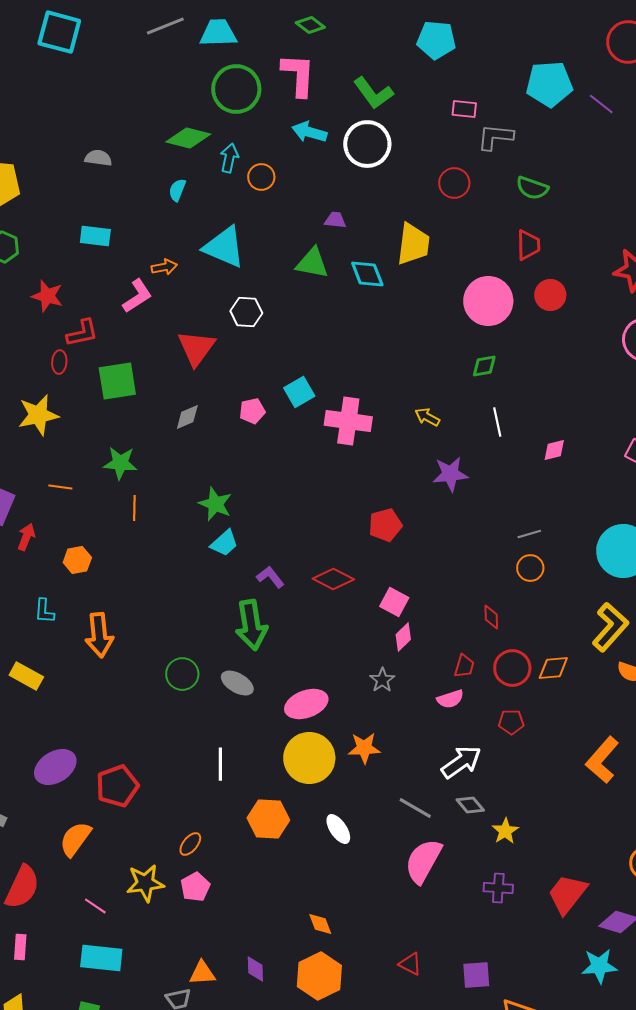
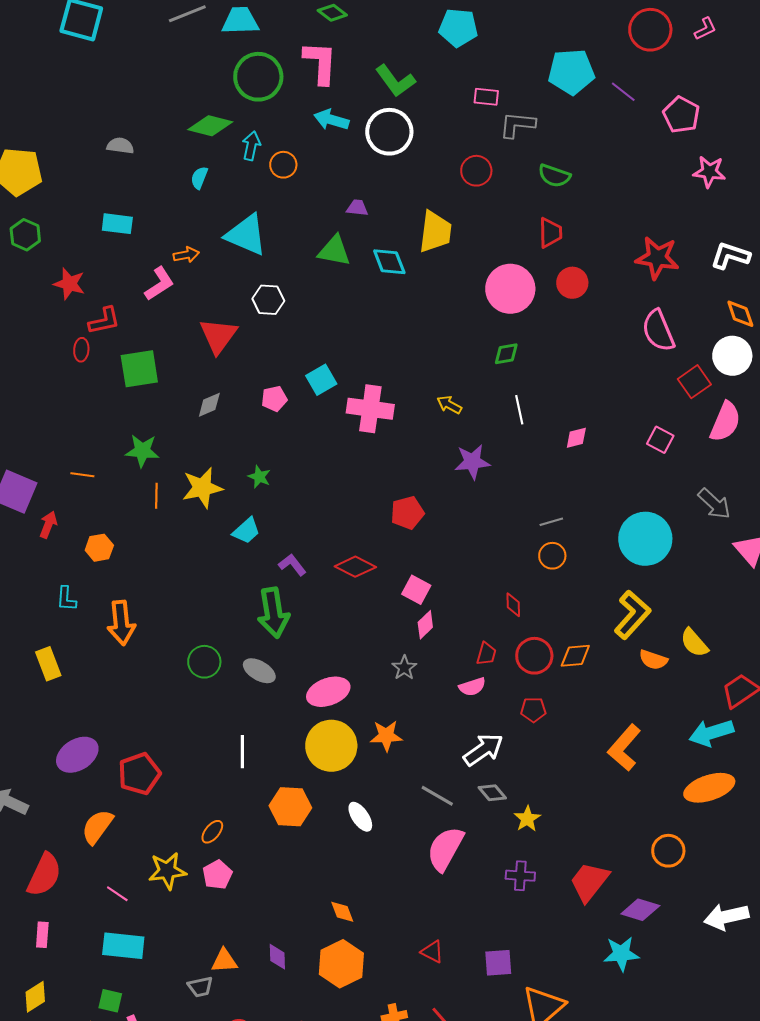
yellow star: (38, 415) -> (202, 488), moved
green star: (215, 504) -> (259, 477), moved, size x0.7
yellow rectangle: (26, 676) -> (48, 664), turned 40

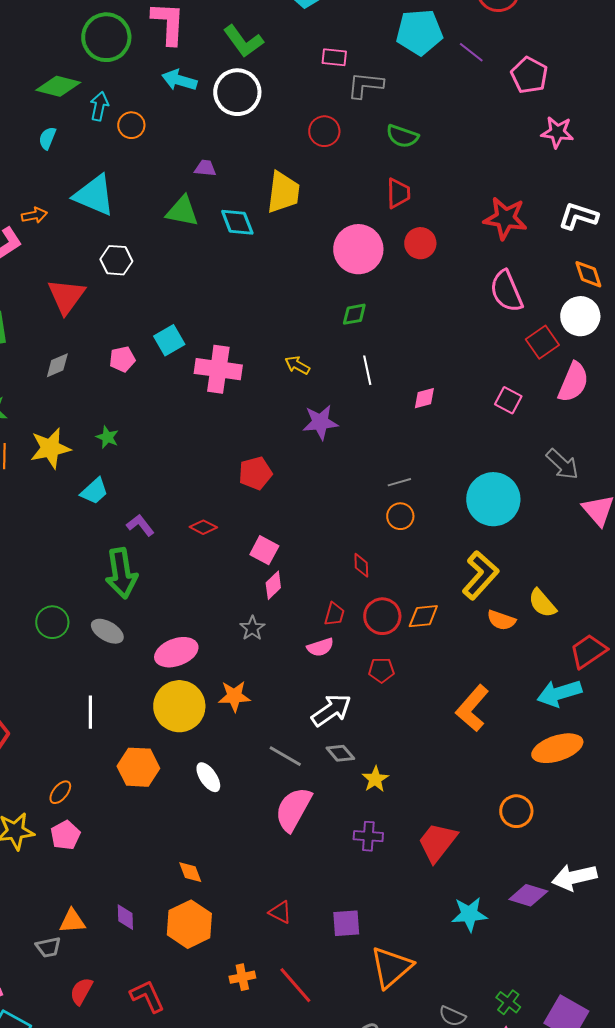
red diamond: (355, 567) -> (203, 527), size x0.7
purple diamond: (640, 910) -> (528, 895), moved

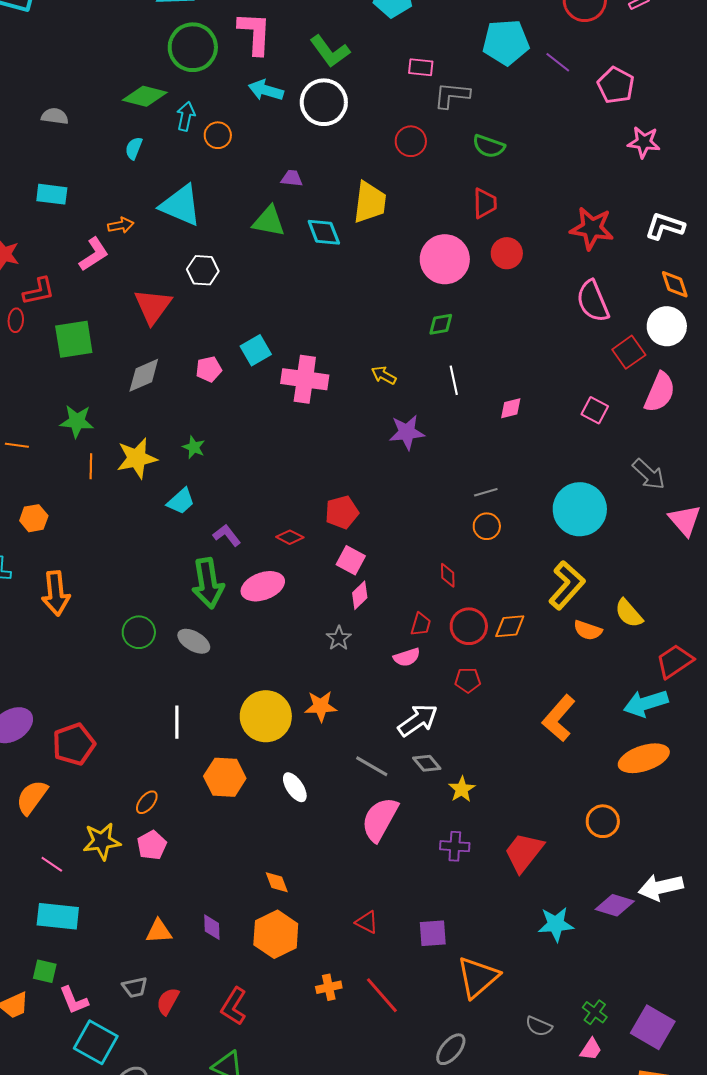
gray diamond: (57, 365) -> (144, 375), size x1.4
red pentagon: (255, 473) -> (342, 512), moved
pink ellipse: (176, 652) -> (263, 586), moved
gray trapezoid: (48, 947) -> (135, 987), moved
red L-shape: (147, 996) -> (234, 1006), turned -123

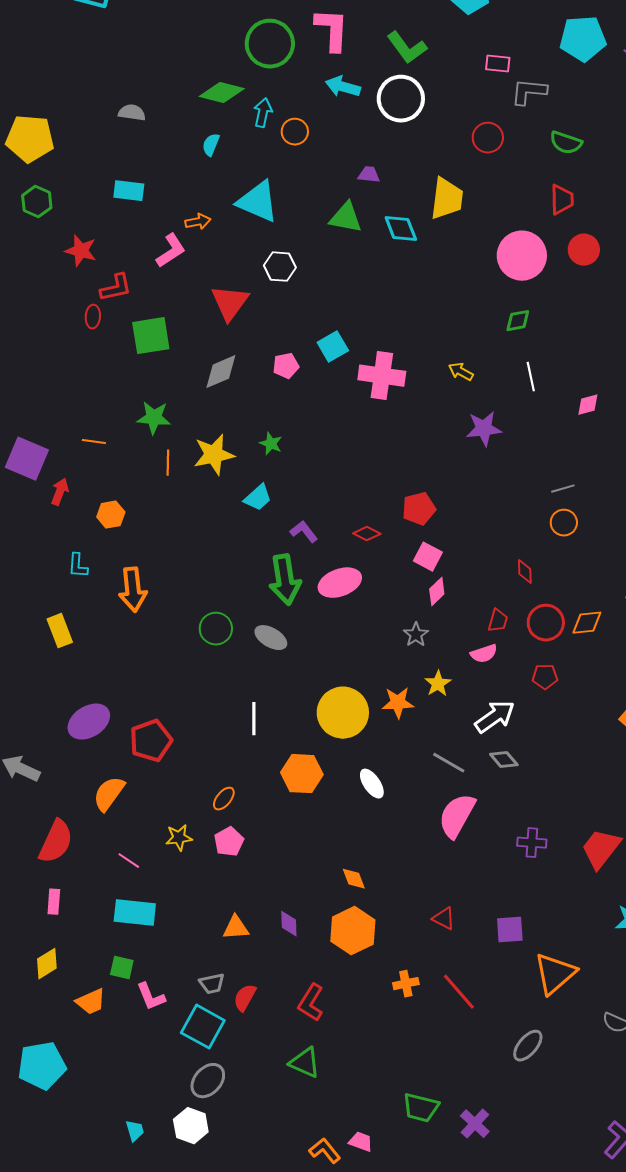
yellow star: (462, 789) -> (438, 684), moved
yellow star: (102, 841) -> (179, 838), size x0.7
cyan square: (96, 1042) -> (203, 1027), moved

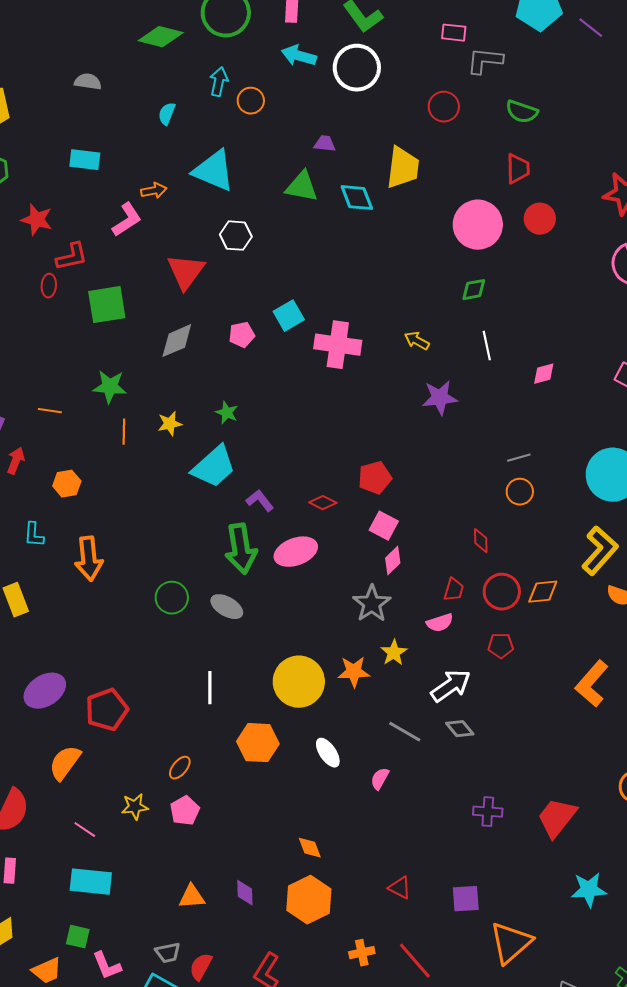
green diamond: (222, 93) -> (161, 37), moved
yellow star: (214, 455) -> (170, 424), size x0.6
cyan trapezoid: (258, 498) -> (214, 467), size x1.6
gray star: (416, 635) -> (372, 604), size x1.5
pink semicircle: (457, 816) -> (380, 779), moved, size x0.5

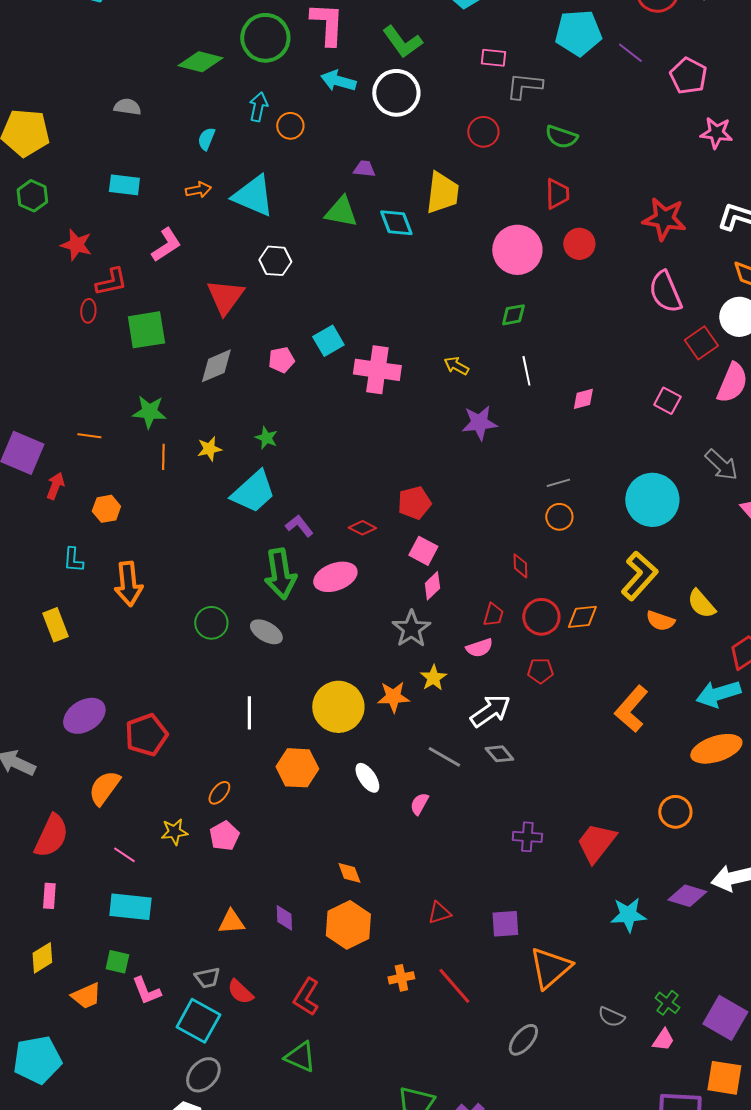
orange arrow: (154, 191) -> (198, 190), moved
red triangle: (400, 888) -> (439, 913), turned -45
red semicircle: (201, 967) -> (240, 992), turned -76

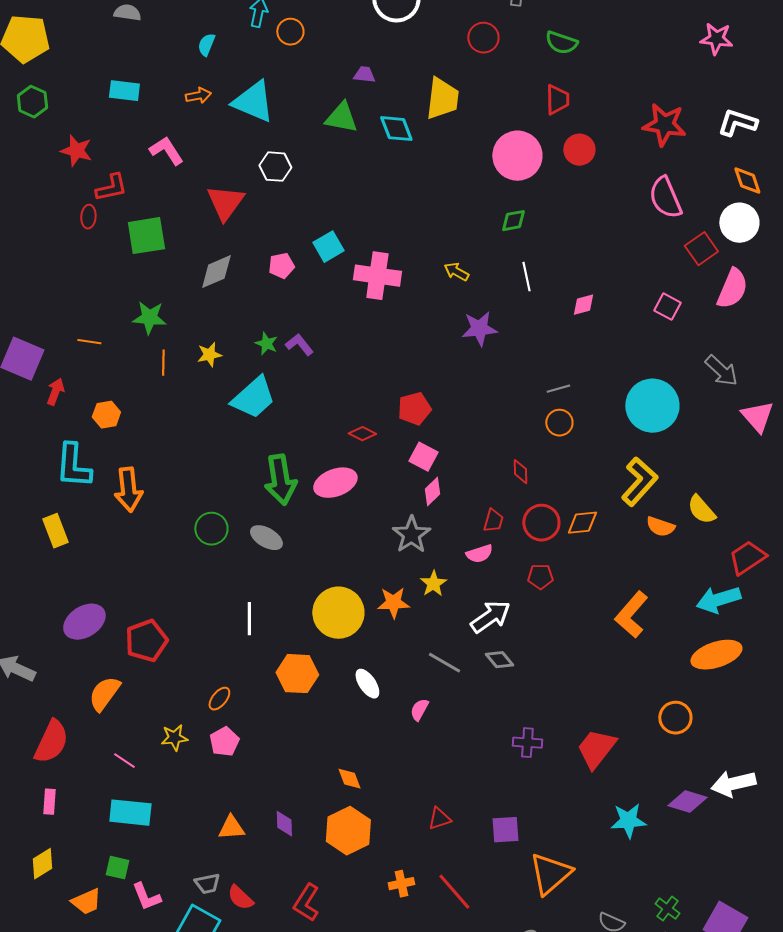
pink L-shape: (166, 245) -> (166, 151), turned -90
purple L-shape: (299, 526) -> (299, 345), moved
cyan L-shape: (73, 560) -> (73, 466), size x1.8

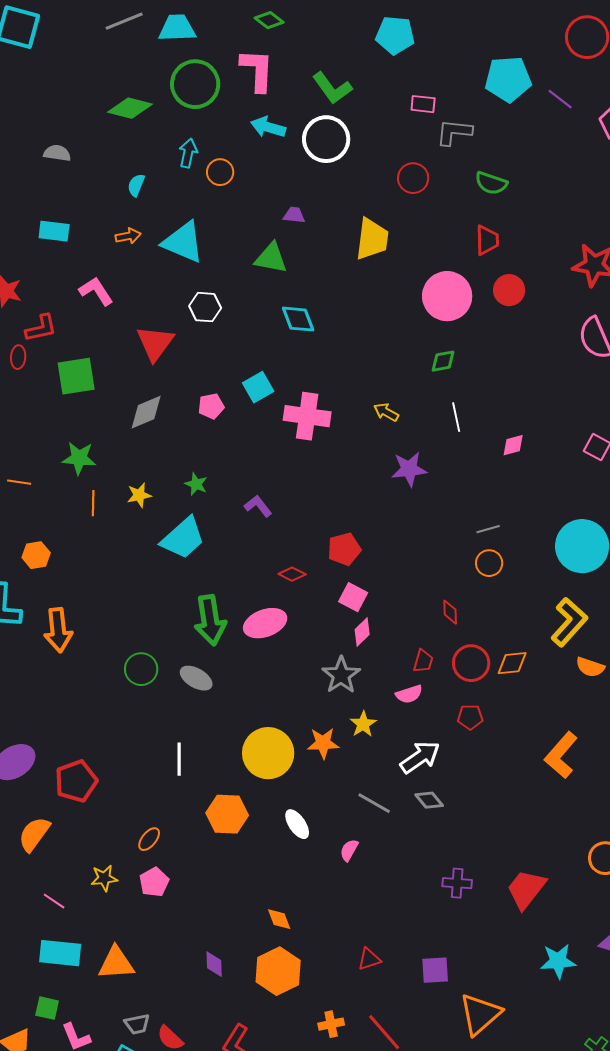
cyan diamond: (396, 129) -> (298, 319), moved
purple L-shape: (299, 345) -> (258, 506), moved
orange triangle: (231, 828) -> (116, 963), moved, size x1.4

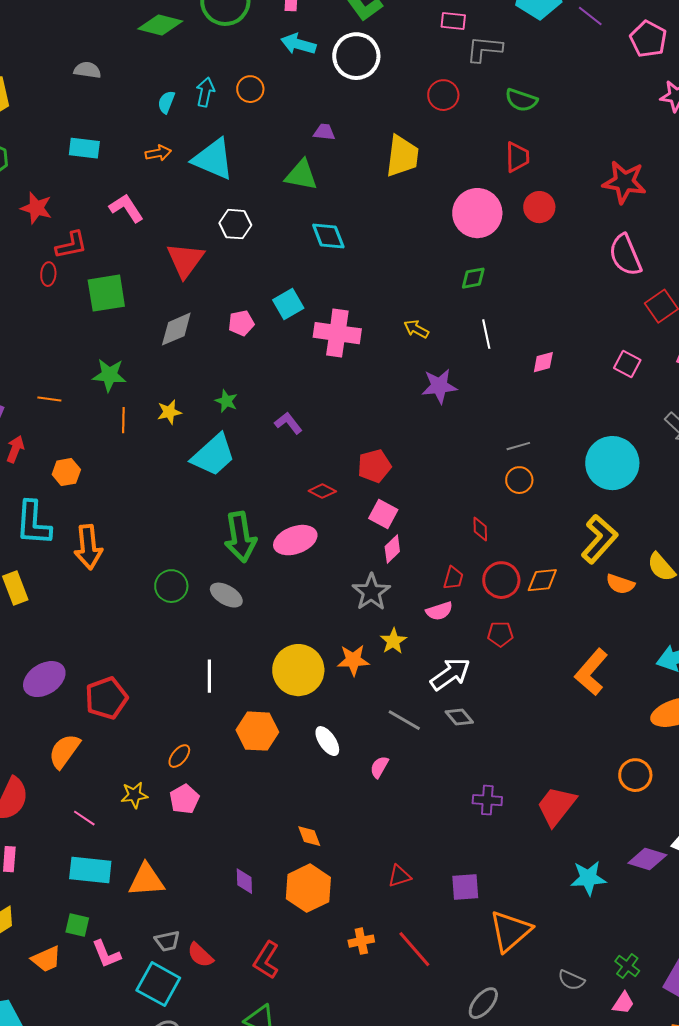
cyan arrow: (188, 153) -> (205, 92), moved

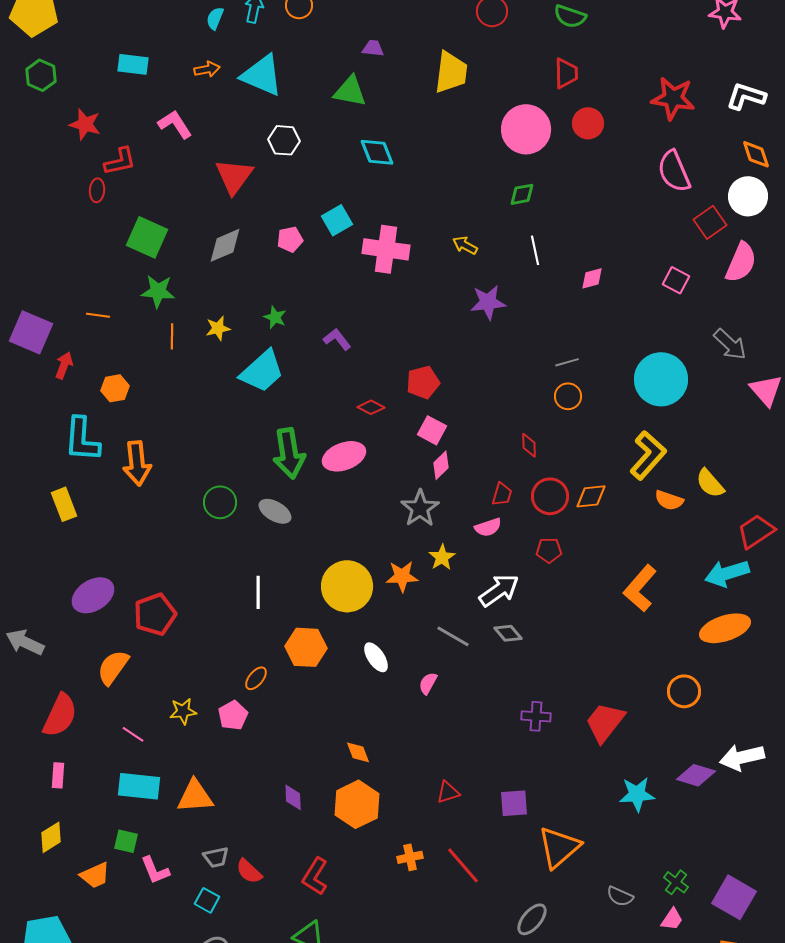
green square: (106, 293) -> (147, 237), moved, turned 33
orange ellipse: (179, 756) -> (256, 678), moved
cyan square: (158, 984) -> (207, 900), size x0.6

